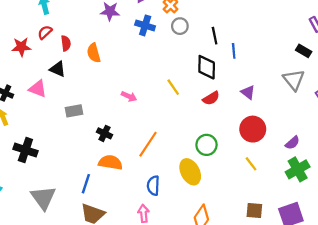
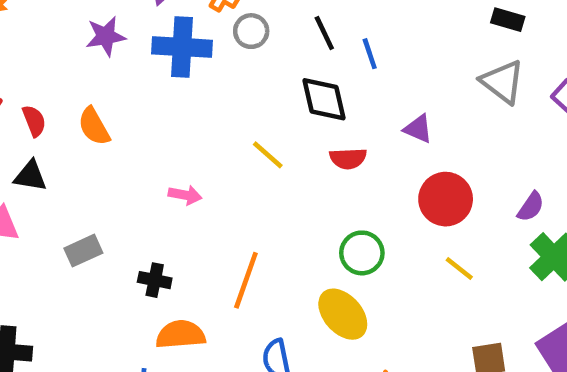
blue cross: (145, 25) -> (182, 47), size x1.4
red semicircle: (211, 98) -> (348, 158), turned 42

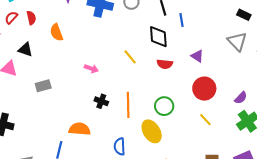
red semicircle: (34, 121) -> (31, 18), moved
black cross: (155, 280) -> (101, 101), moved
orange line: (246, 280) -> (128, 105), moved, turned -30

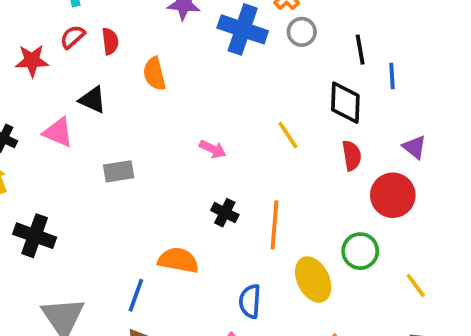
red semicircle: (165, 64) -> (352, 156), turned -112
red circle: (204, 89) -> (393, 195), moved
green circle: (164, 106) -> (360, 251), moved
yellow line: (205, 120) -> (416, 286), moved

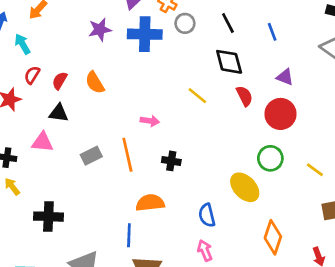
red semicircle: (110, 41) -> (60, 81), moved, turned -126
blue line: (392, 76) -> (272, 32), moved
orange line: (275, 225) -> (127, 155), moved

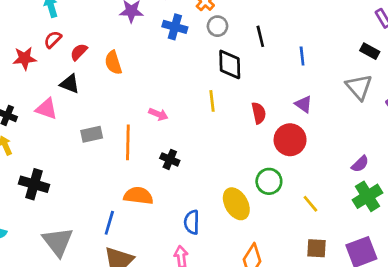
blue cross: (145, 34) -> (175, 27), size x0.7
black diamond: (229, 62) -> (230, 64), moved
yellow line: (197, 96) -> (212, 101), turned 30

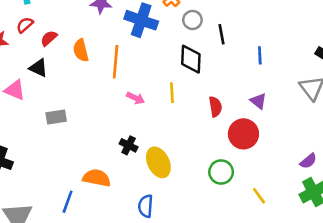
gray circle: (217, 26) -> (192, 20), moved
blue cross: (175, 27) -> (141, 20), size x1.4
pink arrow: (158, 114) -> (136, 98), moved
orange line: (128, 142) -> (116, 62), moved
yellow ellipse: (236, 204) -> (158, 162), moved

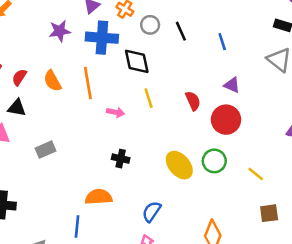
black diamond: (191, 59) -> (137, 61), moved
yellow ellipse: (158, 162) -> (179, 165), moved
blue semicircle: (146, 206) -> (152, 212), turned 45

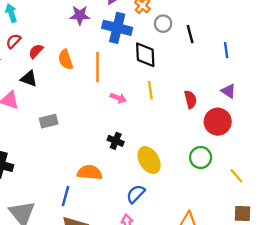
yellow ellipse: (179, 165) -> (149, 160), moved

